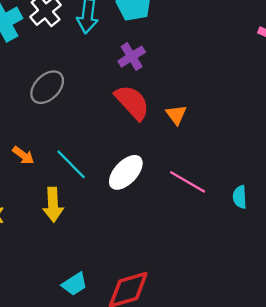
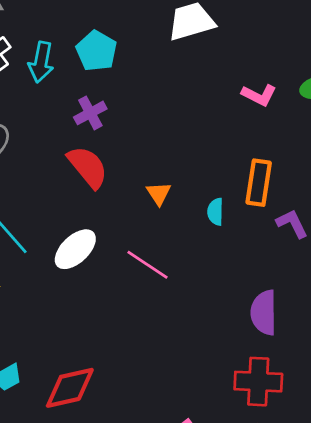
orange triangle: (176, 115) -> (159, 194), moved
cyan semicircle: (240, 197) -> (215, 212), moved

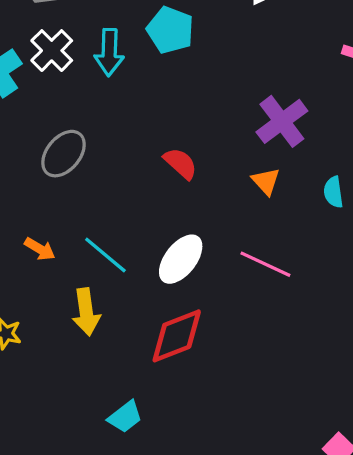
purple cross: (90, 113) -> (282, 121), moved, size x1.4
red semicircle: (88, 167) -> (180, 163), size x0.7
red diamond: (70, 388) -> (177, 336), moved

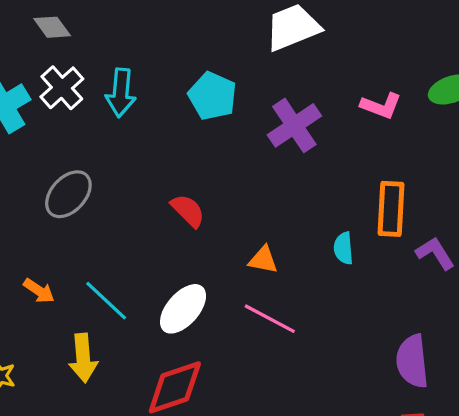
cyan pentagon: (170, 30) -> (212, 96), moved
purple cross: (282, 121) -> (294, 125), moved
orange triangle: (266, 181) -> (263, 260), moved, turned -40

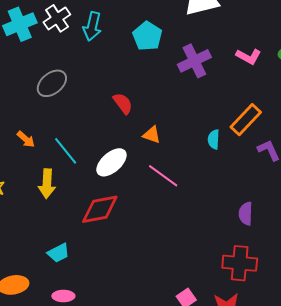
orange rectangle: (391, 209) -> (246, 120), turned 32
orange triangle: (263, 260) -> (152, 135), moved
purple semicircle: (412, 361) -> (246, 214), size x0.7

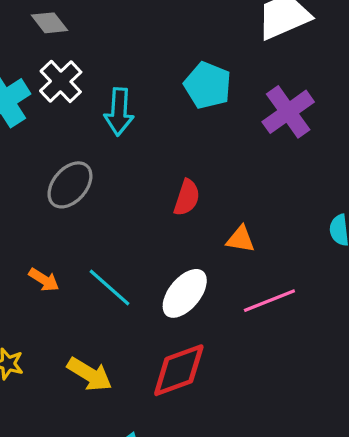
cyan arrow: (92, 26) -> (119, 112), moved
red semicircle: (123, 103) -> (187, 198), turned 65
pink line: (163, 176) -> (269, 301), turned -48
yellow arrow: (47, 184) -> (90, 374), moved, turned -52

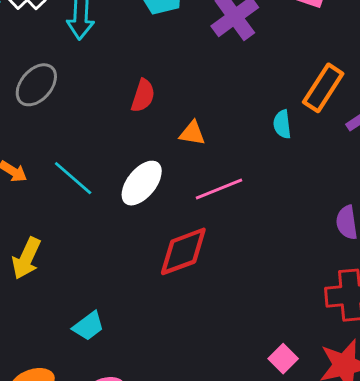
red diamond: (179, 370) -> (183, 251), moved
yellow arrow: (90, 374) -> (26, 258), moved, turned 84

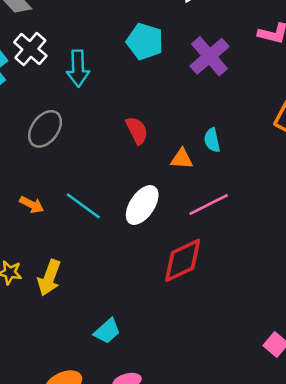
red semicircle: (143, 96) -> (137, 130), turned -40
cyan semicircle: (282, 124) -> (212, 140), moved

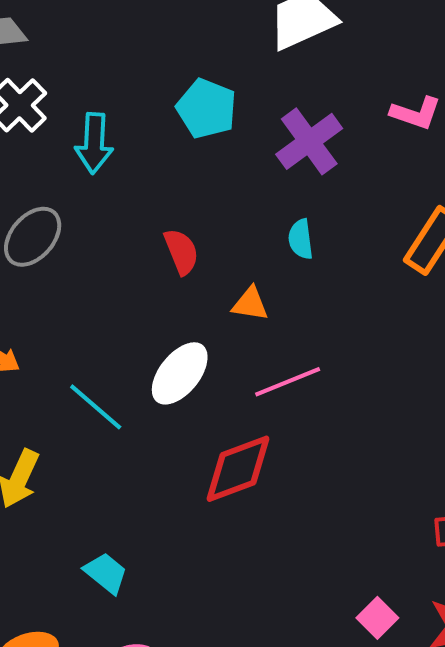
cyan semicircle: (212, 140) -> (301, 239), moved
cyan line: (83, 206) -> (96, 407), moved
cyan trapezoid: (107, 331) -> (106, 573), turned -104

